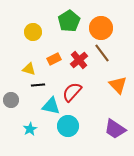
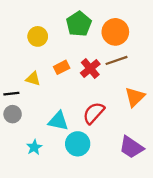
brown line: (102, 53) -> (116, 60), turned -72
black line: (38, 85) -> (11, 94), moved
orange triangle: (118, 85) -> (135, 97), turned 30
red semicircle: (72, 92) -> (94, 113), moved

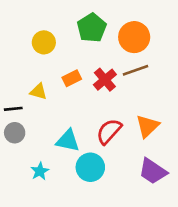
orange triangle: (135, 97) -> (147, 126), moved

